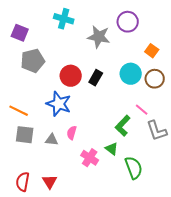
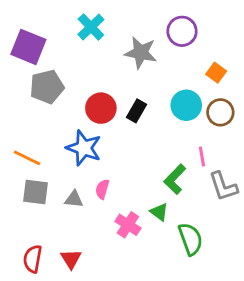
cyan cross: (64, 19) -> (91, 27), turned 30
purple square: (20, 33) -> (28, 47), size x1.4
pink line: (142, 110) -> (202, 156), turned 40

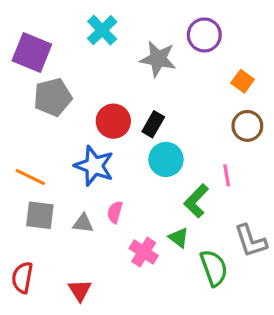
cyan circle: (186, 105) -> (166, 159), moved
gray L-shape: (223, 186) -> (251, 241), moved
red semicircle: (33, 259) -> (22, 278), moved

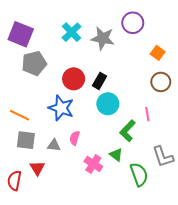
cyan cross: (102, 30) -> (72, 32), moved
red triangle: (80, 290) -> (37, 168), moved

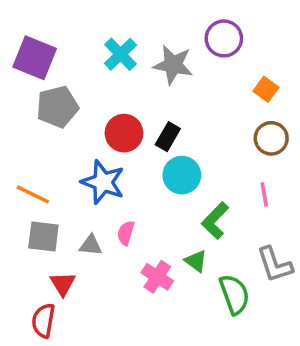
pink line: (147, 114) -> (264, 194), moved
red semicircle: (14, 181) -> (43, 321), moved

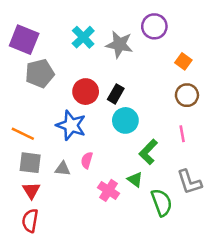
red triangle: (63, 284) -> (31, 190), moved

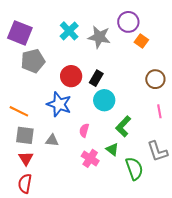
orange square: (183, 61) -> (141, 41), moved
pink line: (182, 134) -> (159, 111), moved
pink semicircle: (87, 160) -> (84, 130), moved

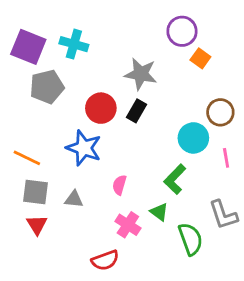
cyan cross: (69, 31) -> (74, 44), moved, turned -30
gray star: (99, 37) -> (141, 74), moved
cyan circle: (104, 100) -> (193, 138), moved
red semicircle: (25, 184) -> (105, 260), moved, turned -120

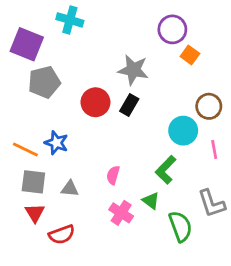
cyan cross: (74, 44) -> (70, 20), moved
blue star: (84, 148) -> (56, 143), moved, size x0.7
red semicircle: (105, 260) -> (62, 234), moved

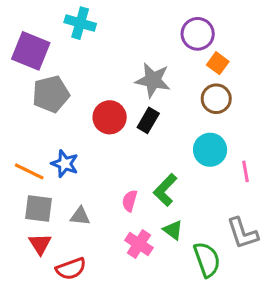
brown circle: (209, 106) -> (216, 99), moved
green L-shape: (166, 170) -> (165, 190), moved

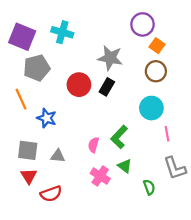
cyan cross: (80, 23) -> (62, 32), moved
orange line: (29, 171) -> (21, 99), moved, turned 40
pink line: (246, 171) -> (167, 134), moved
green semicircle: (207, 259) -> (149, 187), size x0.6

